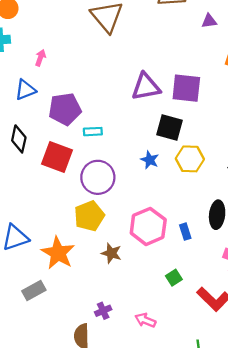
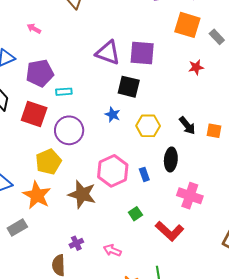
pink arrow: (40, 58) -> (34, 29), moved, turned -80
purple triangle: (146, 87) -> (108, 53), turned 32
yellow hexagon: (190, 159) -> (148, 126), moved
yellow pentagon: (89, 216) -> (48, 162), moved
brown star: (111, 253) -> (82, 194), size x1.6

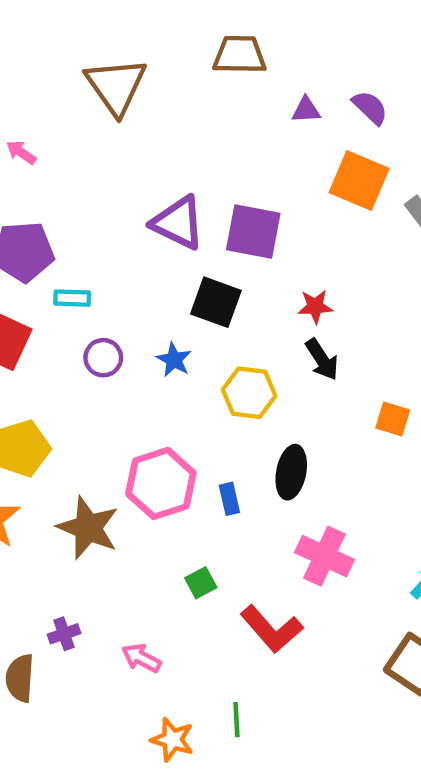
red star: (196, 67) -> (315, 306), moved
black arrow: (187, 126) -> (322, 359), moved
purple circle: (69, 130) -> (103, 358), moved, size x0.6

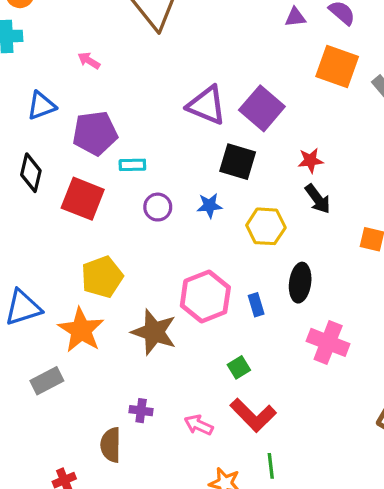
purple square: (253, 231) -> (262, 108), turned 33
blue star: (174, 360) -> (210, 206), turned -30
red L-shape: (272, 629) -> (253, 415), moved
purple cross: (64, 634) -> (141, 411), turned 30

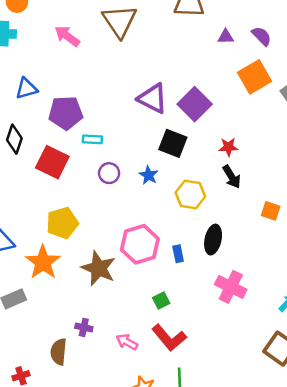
pink arrow: (89, 61) -> (67, 36), moved, size x1.5
orange square: (337, 66) -> (255, 77), turned 36
blue star: (210, 206) -> (149, 175), turned 30

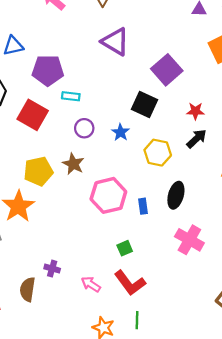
purple triangle: (153, 98) -> (115, 42), moved
black arrow: (232, 177) -> (197, 139), turned -105
brown star: (99, 268) -> (73, 164), moved, size x0.7

